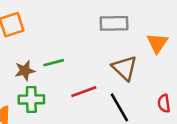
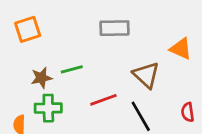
gray rectangle: (114, 23) -> (115, 28), moved
orange triangle: (157, 43) -> (181, 49), turned -40

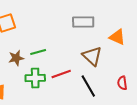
gray rectangle: (115, 28) -> (83, 22), moved
green cross: (48, 108) -> (35, 78), moved

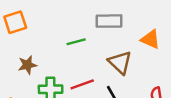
green line: (38, 52) -> (76, 42), moved

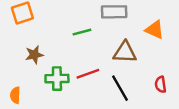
brown triangle: (120, 62) -> (125, 52), turned -40

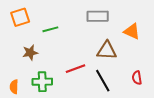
green line: (82, 32) -> (50, 29), moved
green cross: (57, 79) -> (42, 82), moved

